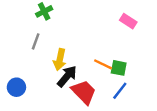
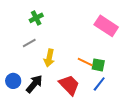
pink rectangle: (128, 21) -> (106, 26), size x1.6
gray line: (36, 41) -> (29, 43), turned 40
black arrow: (67, 76) -> (34, 84), moved

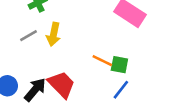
yellow arrow: (49, 58) -> (54, 34), moved
red trapezoid: (69, 85) -> (61, 84), moved

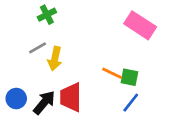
yellow arrow: (54, 34) -> (55, 59), moved
red trapezoid: (61, 84) -> (71, 97), turned -136

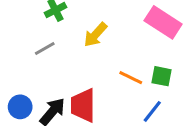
yellow arrow: (55, 59) -> (95, 35), moved, turned 30
green square: (129, 77) -> (161, 76), moved

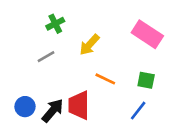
orange line: (131, 78) -> (105, 79), moved

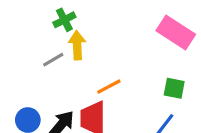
yellow arrow: (89, 45) -> (77, 45), moved, turned 135
orange line: (105, 79) -> (109, 87), moved, turned -54

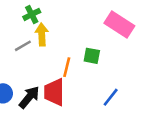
orange line: (109, 87) -> (67, 67), turned -48
green square: (174, 88) -> (92, 56), moved

